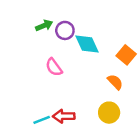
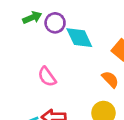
pink semicircle: (54, 67) -> (47, 77), moved

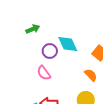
purple circle: (55, 23) -> (50, 51), moved

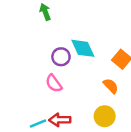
green arrow: (33, 29) -> (45, 12), moved, turned -88

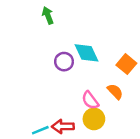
pink semicircle: (54, 83) -> (90, 100), moved
yellow circle: (105, 116) -> (94, 119), moved

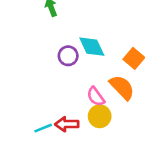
orange semicircle: (115, 91) -> (122, 87), size x1.5

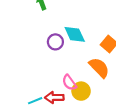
pink semicircle: (96, 97) -> (69, 83), moved

